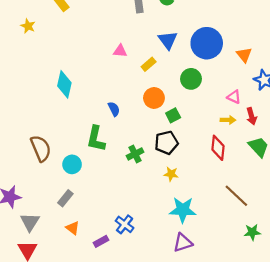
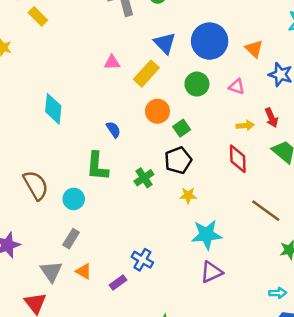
yellow rectangle: (149, 64) -> (146, 74), size x1.5
pink triangle: (234, 97) -> (237, 87), moved
gray triangle: (30, 222) -> (51, 271), moved

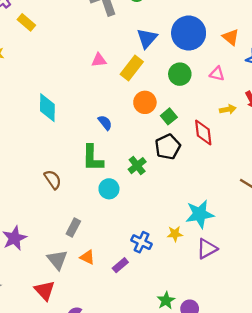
blue triangle: (165, 43) -> (147, 38), turned 30
red diamond: (238, 159) -> (203, 133), moved
brown semicircle: (36, 185) -> (53, 180), moved, size x0.7
yellow star: (188, 195) -> (175, 234), moved
cyan circle: (74, 199) -> (109, 189), moved

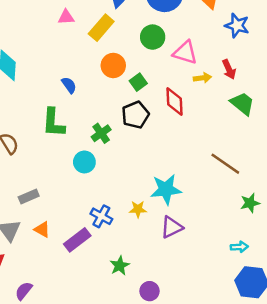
pink triangle: (217, 74) -> (185, 53), moved, size x1.5
cyan circle: (109, 189) -> (84, 162), moved
gray rectangle: (73, 228) -> (29, 197), turned 36
purple rectangle: (120, 265) -> (77, 240), size x1.5
green star: (166, 300) -> (120, 266), moved

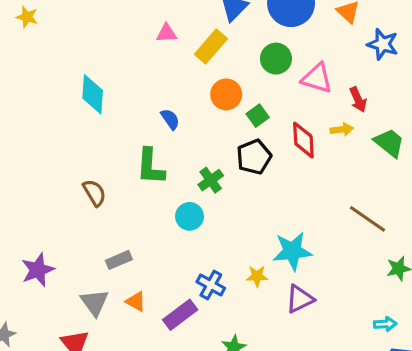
red arrow: (229, 69) -> (358, 99), moved
yellow arrow: (202, 78) -> (342, 129), moved

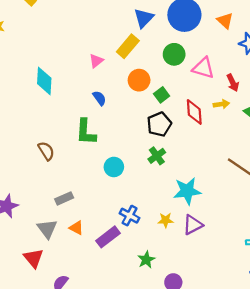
pink triangle: (167, 33) -> (96, 61), moved, turned -35
green cross: (211, 180) -> (157, 156), moved
yellow star: (257, 276) -> (166, 220), moved

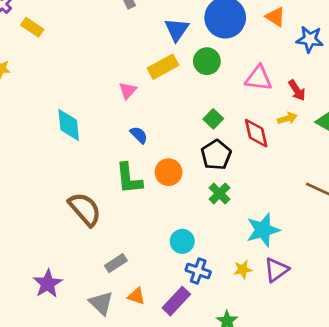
yellow rectangle: (128, 46) -> (163, 67), turned 30
green circle: (174, 54) -> (207, 61), moved
orange circle: (139, 80) -> (169, 172), moved
brown semicircle: (46, 151) -> (85, 209), size x1.5
cyan circle: (114, 167) -> (182, 241), moved

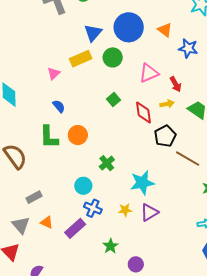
pink triangle: (259, 78) -> (149, 73), turned -35
black pentagon: (216, 155) -> (165, 136), moved
green cross: (219, 193) -> (107, 163), moved

